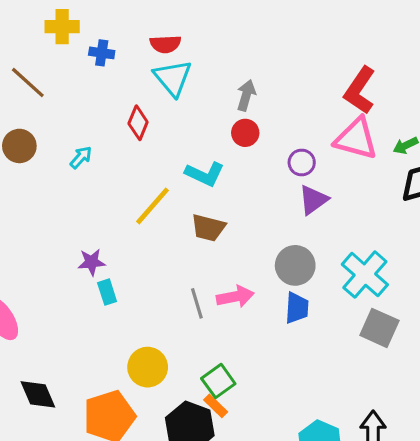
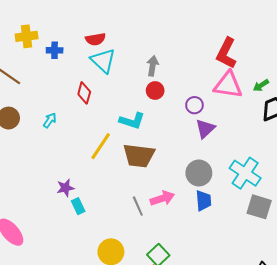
brown trapezoid: (208, 228) -> (139, 156), size x1.4

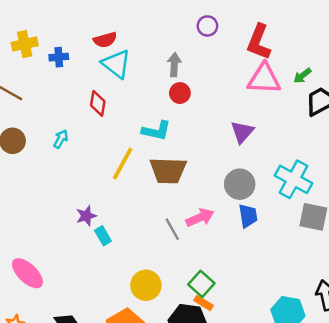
purple circle: (194, 105) -> (207, 26), moved

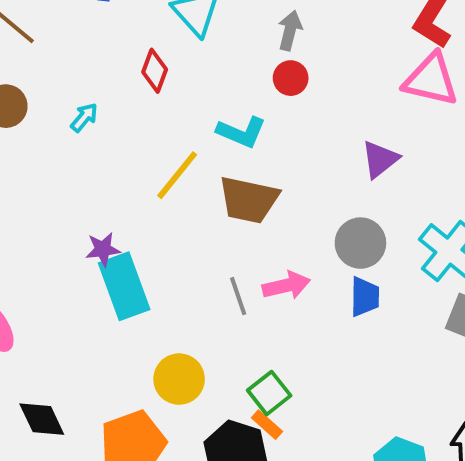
cyan rectangle: (103, 236) -> (124, 286), size x2.0

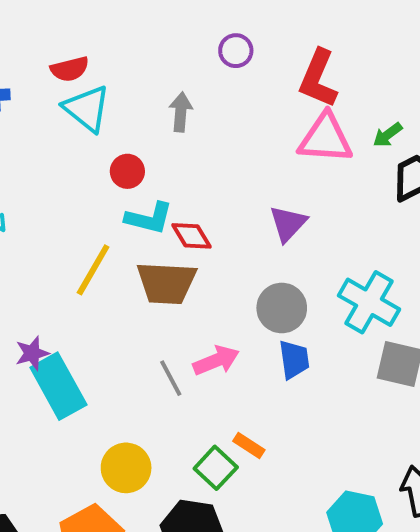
red diamond: (155, 71) -> (192, 236), moved, turned -42
red circle: (291, 78) -> (127, 171), moved
orange rectangle: (267, 425) -> (249, 445), moved

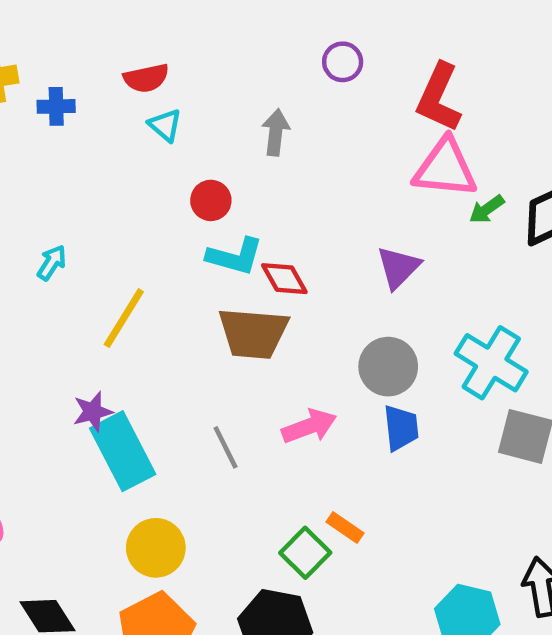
cyan triangle: (87, 109) -> (165, 125), size x0.6
green arrow: (388, 135) -> (487, 209), moved
yellow line: (93, 270) -> (124, 318), moved
gray line: (171, 378) -> (226, 447), moved
yellow circle: (126, 468) -> (156, 548), moved

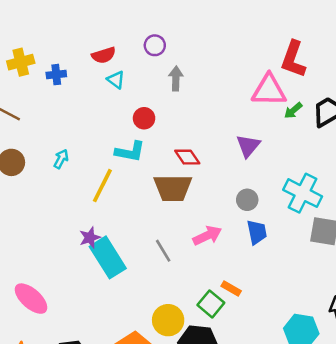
purple circle: (343, 62) -> (155, 45), moved
red L-shape: (439, 97) -> (293, 59), moved
cyan L-shape: (235, 256) -> (130, 152), moved
gray circle: (388, 367) -> (247, 200), size x0.7
yellow circle: (156, 548) -> (168, 320), moved

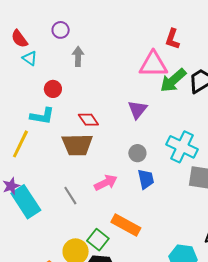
red semicircle: (104, 55) -> (19, 39), turned 72
red L-shape: (293, 59) -> (172, 39), size x0.7
green arrow: (293, 111) -> (173, 80), size x1.8
orange rectangle: (231, 289) -> (126, 225), size x1.8
green square: (211, 304) -> (98, 240), moved

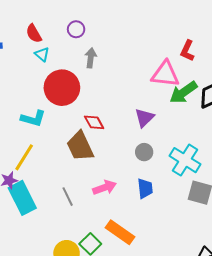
red circle: (53, 89) -> (62, 88), size x2.0
cyan L-shape: (42, 116) -> (33, 118), moved
yellow line: (20, 144) -> (24, 157), moved
brown trapezoid: (77, 145) -> (80, 146), turned 60
gray circle: (137, 153) -> (144, 152), moved

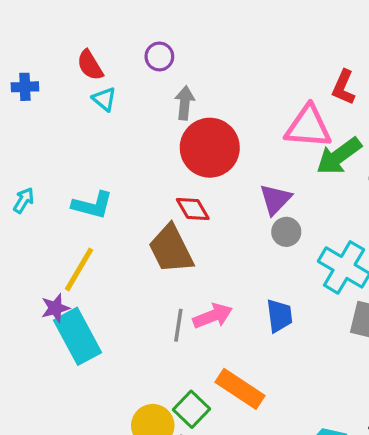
red circle: (62, 88) -> (210, 148), moved
gray circle: (144, 152) -> (286, 232), moved
gray line: (68, 197) -> (178, 325), moved, turned 36

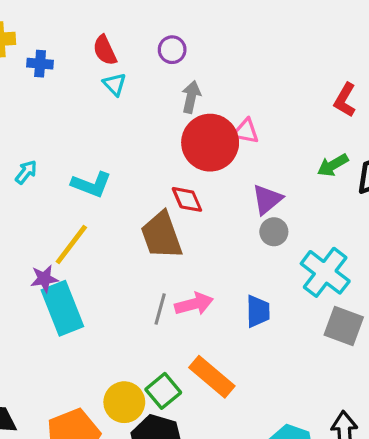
pink triangle: (308, 127) -> (246, 131), moved, size x0.6
green arrow: (339, 156) -> (333, 165), size x0.7

